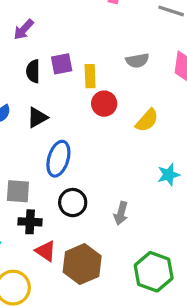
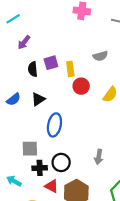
black circle: (73, 203) -> (61, 162), moved

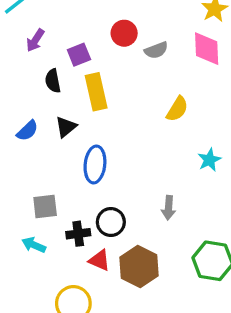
purple square: (51, 63) -> (79, 55), moved
yellow rectangle: (70, 69) -> (96, 92), moved, size x1.5
red circle: (81, 86) -> (124, 33), moved
gray square: (30, 149) -> (45, 207), moved
cyan arrow: (14, 181) -> (34, 245), moved

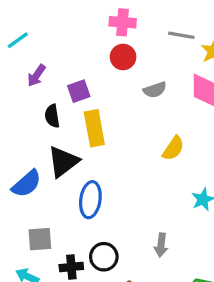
red circle: (124, 33) -> (123, 57), moved
black triangle: (66, 127) -> (63, 162), size x1.5
blue semicircle: (27, 131) -> (27, 184), moved, size x1.4

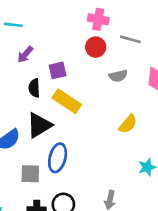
gray line: (181, 35) -> (130, 39), moved
cyan line: (18, 40) -> (13, 25), turned 36
yellow rectangle: (94, 128) -> (67, 101), turned -52
gray square: (40, 239) -> (30, 174), moved

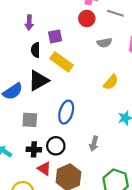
purple arrow: (25, 54) -> (29, 22), turned -40
blue ellipse: (58, 158) -> (66, 112), moved

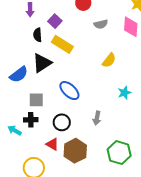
purple square: (55, 36) -> (55, 21), turned -32
blue ellipse: (66, 112) -> (69, 91), turned -60
black cross: (34, 149) -> (31, 120), moved

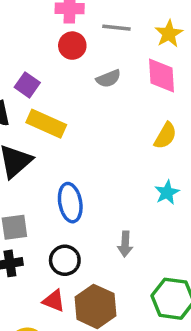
yellow semicircle: (109, 60) -> (165, 136), moved
blue ellipse: (69, 91) -> (70, 203), turned 45

